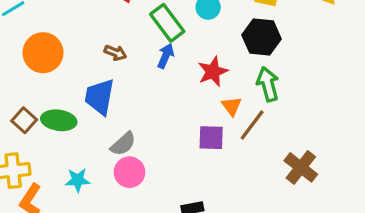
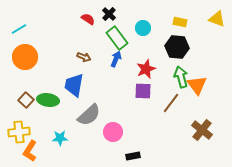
orange circle: (43, 53) -> (25, 57), moved
orange triangle: (232, 106) -> (197, 85), moved, size x1.5
purple square: (211, 138) -> (143, 91), moved
gray semicircle: (123, 144) -> (89, 115), size x1.4
pink circle: (129, 172) -> (113, 132), moved

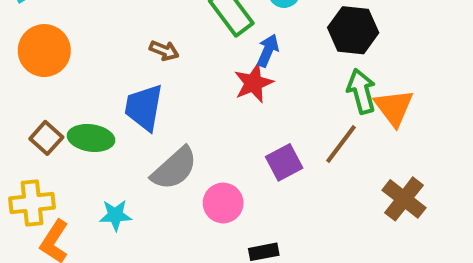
blue arrow: (116, 59) -> (268, 51), moved
red star: (146, 69) -> (254, 83), moved
purple square: (143, 91) -> (284, 162), moved, turned -30

